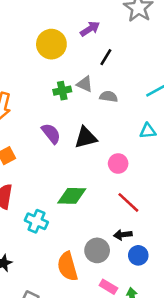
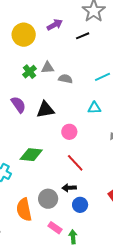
black line: (106, 57) -> (83, 36), moved, turned 32
gray triangle: (85, 84) -> (48, 68), turned -32
green cross: (62, 91) -> (30, 72), turned -32

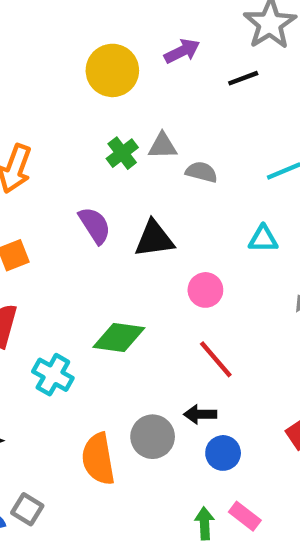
pink rectangle: (55, 228) -> (245, 516), moved

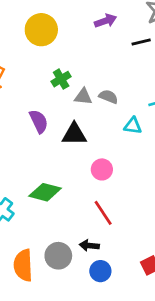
yellow circle: (112, 70) -> (41, 30), moved
gray triangle: (163, 146) -> (83, 97), moved
cyan triangle: (263, 239) -> (133, 126), moved

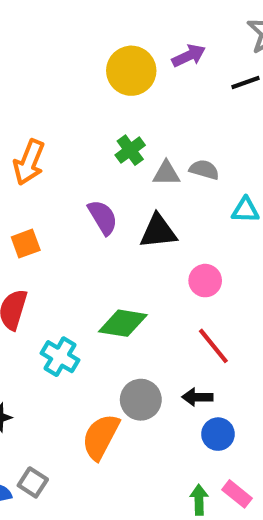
yellow circle: (41, 30) -> (131, 71), moved
gray circle: (58, 256) -> (141, 400), moved
orange semicircle: (23, 265) -> (101, 437), turned 36

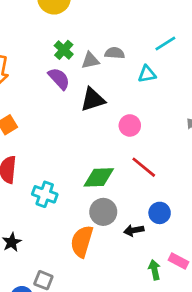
purple semicircle: (103, 217) -> (59, 79), moved
green diamond: (123, 323) -> (99, 177), moved
black arrow: (197, 397) -> (134, 230), moved
blue circle: (218, 434) -> (160, 213), moved

